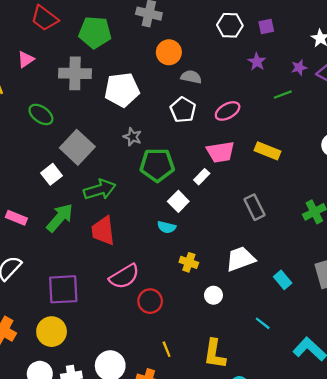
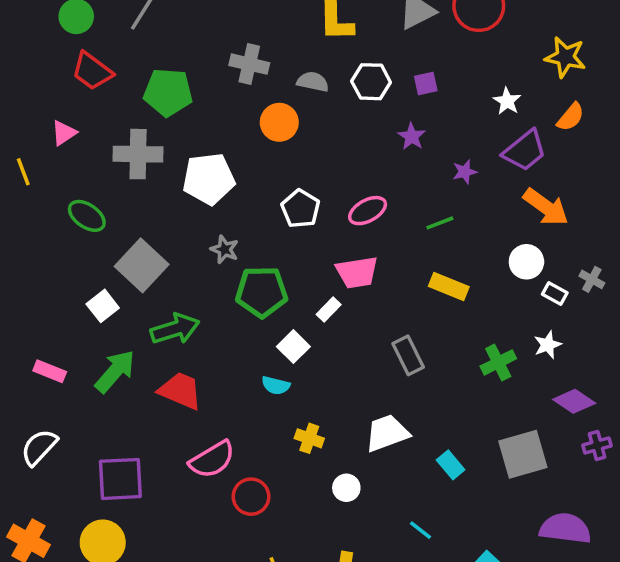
purple star: (299, 68) -> (465, 172), moved
gray semicircle: (191, 77) -> (313, 82), moved
green line: (283, 95) -> (440, 223), moved
yellow rectangle: (267, 151) -> (449, 287), moved
red trapezoid: (103, 231) -> (180, 391), turned 120

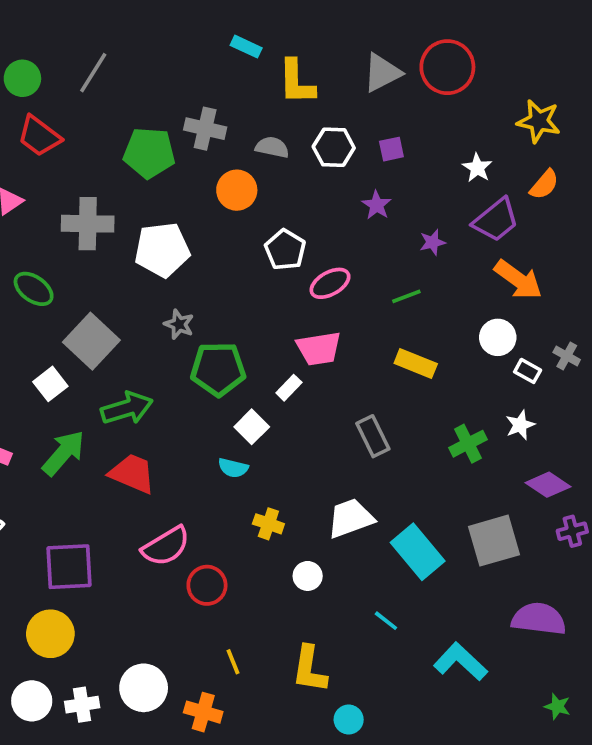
green pentagon: (168, 92) -> (149, 153), moved
white pentagon: (300, 209) -> (285, 250), moved
cyan rectangle: (451, 465) -> (418, 552), size x1.8

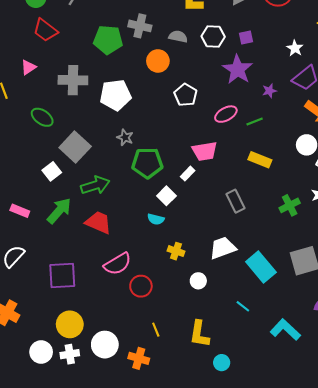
purple star: (377, 205) -> (238, 69), size x1.8
pink ellipse: (330, 283) -> (226, 114), moved
yellow circle: (50, 634) -> (70, 324), moved

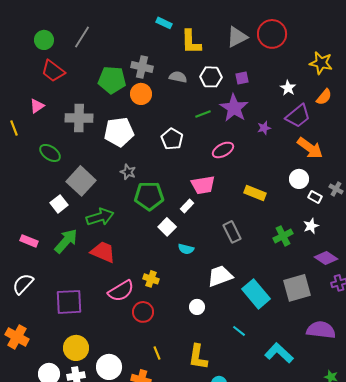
orange circle: (158, 61) -> (141, 94), moved
white pentagon: (186, 95) -> (172, 139), moved
green line: (255, 122) -> (203, 114), moved
cyan semicircle: (156, 219) -> (186, 249), moved
yellow cross: (176, 251) -> (151, 279), moved

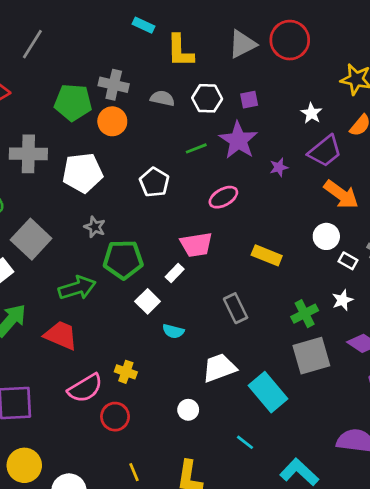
green arrow: (100, 217) -> (77, 288), moved
gray square: (297, 288) -> (311, 356), moved

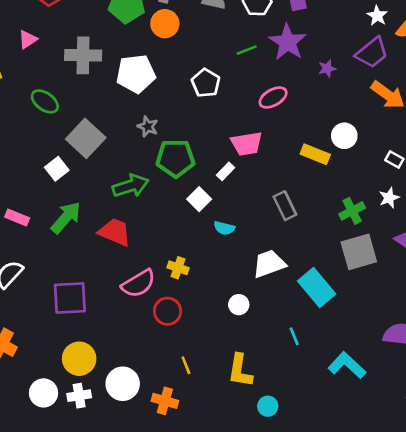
white star: (311, 113) -> (377, 16), moved
white circle: (326, 236) -> (344, 136), moved
cyan line: (245, 442) -> (294, 336), turned 30

